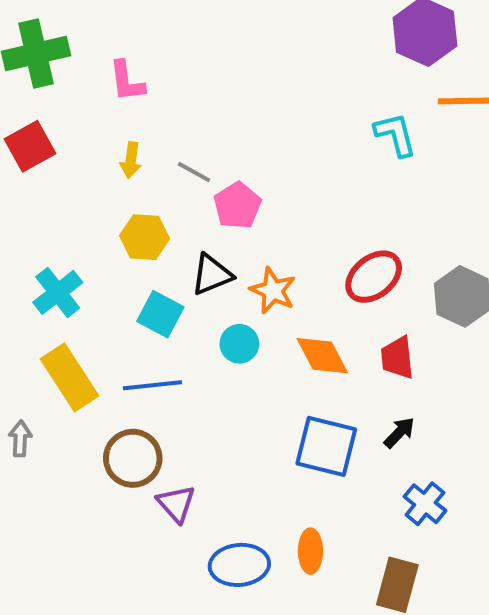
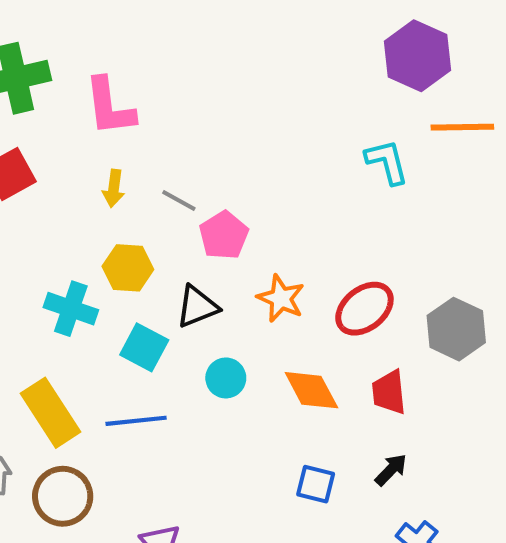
pink L-shape: (127, 81) -> (110, 107), size x1.4
orange star: (273, 290) -> (281, 298), moved
cyan cross: (58, 292) -> (71, 309), moved, turned -33
blue square: (326, 446) -> (316, 484), size x0.6
brown circle: (133, 458) -> (63, 496), moved

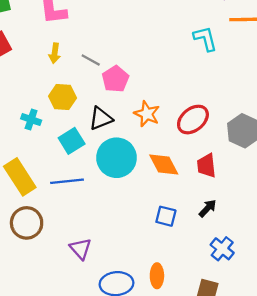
cyan cross: (71, 309) -> (31, 120), size x0.7
cyan square: (144, 347) -> (72, 141), turned 30
cyan circle: (226, 378) -> (116, 158), size x1.8

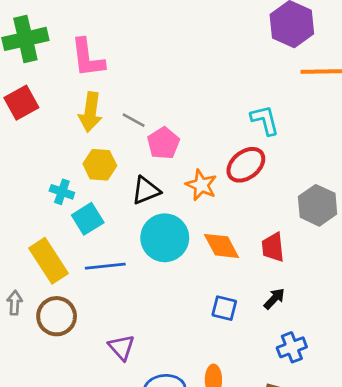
cyan L-shape: (205, 39) -> (265, 120), moved
yellow arrow: (55, 53) -> (90, 112), size x1.6
red ellipse: (193, 120) -> (246, 165), moved
cyan square: (72, 141) -> (88, 219), moved
blue cross: (222, 249) -> (292, 347), turned 30

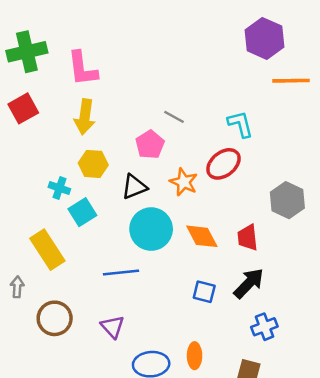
gray line: (134, 120) -> (174, 117), moved
blue line: (105, 266) -> (121, 272), moved
black arrow: (274, 299) -> (249, 283), size x1.6
brown circle: (57, 316) -> (55, 318), moved

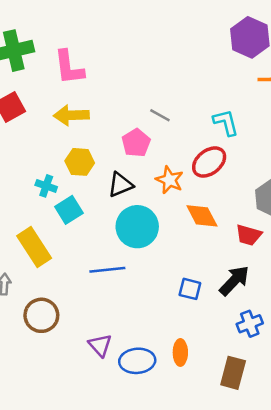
yellow arrow: (85, 117) -> (71, 115), turned 80
orange diamond: (202, 236) -> (202, 216), moved
red trapezoid: (248, 237) -> (249, 235), moved, turned -68
purple triangle: (112, 327) -> (100, 345), moved

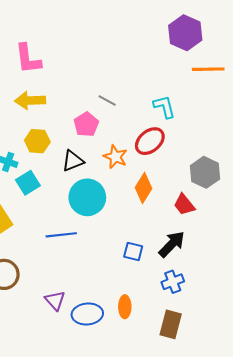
orange diamond: (202, 216) -> (144, 188), turned 60
red trapezoid: (249, 235) -> (184, 205), turned 35
blue cross: (250, 324) -> (173, 282), moved

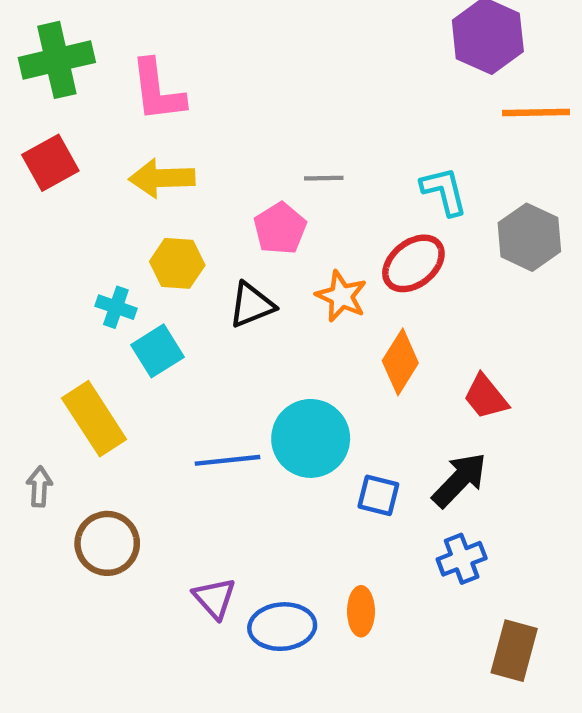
gray line: (107, 100) -> (324, 178), turned -30
gray hexagon: (205, 172) -> (529, 237), moved
cyan circle: (87, 197) -> (311, 438), moved
brown rectangle: (171, 324) -> (514, 651), moved

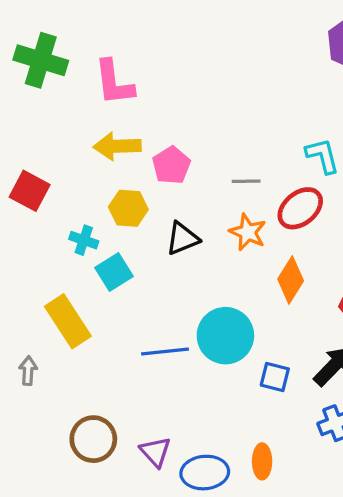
green cross: (57, 60) -> (41, 60), turned 30
red square: (50, 163) -> (30, 191), moved, turned -33
gray line: (324, 178) -> (246, 181), moved
pink pentagon: (280, 228) -> (171, 165), moved
brown circle: (107, 543) -> (93, 439), moved

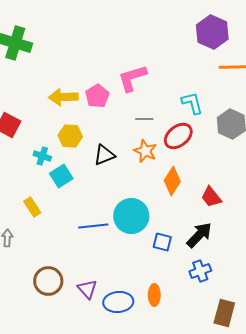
pink L-shape: (114, 83) -> (132, 78), moved, turned 80
pink pentagon: (171, 165) -> (97, 96), moved
yellow rectangle: (68, 321) -> (32, 207), size x0.6

